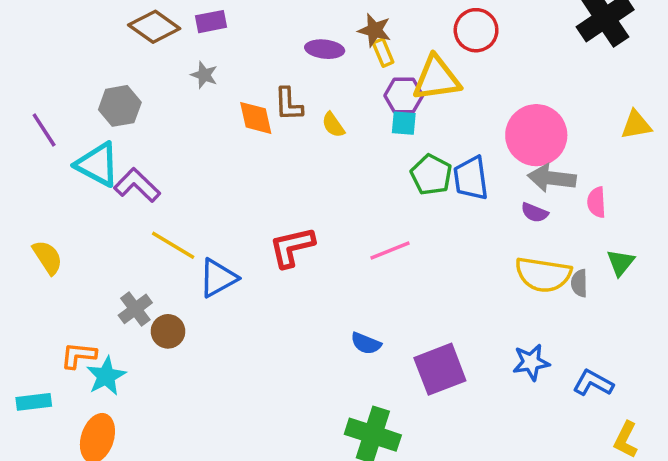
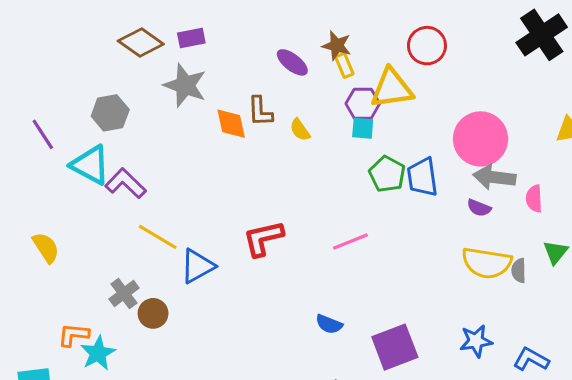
purple ellipse: (325, 49) -> (292, 62), turned 32
gray star: (204, 75) -> (185, 85), size x1.8

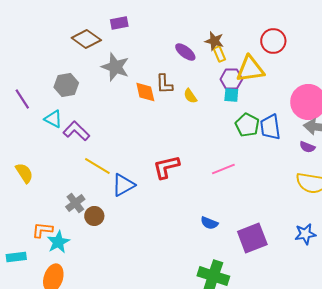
purple rectangle: (191, 38) -> (119, 23), moved
cyan triangle: (90, 165) -> (53, 119), size x0.7

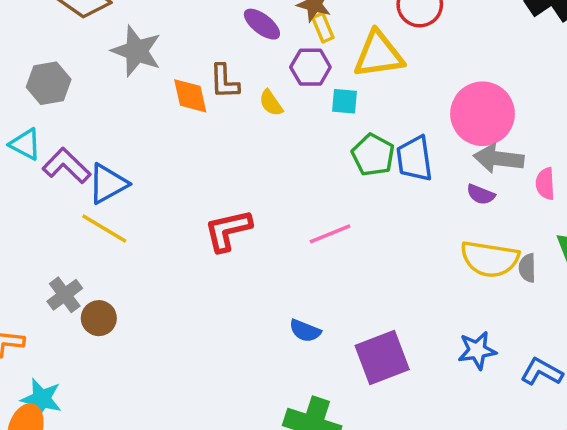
purple hexagon: (231, 79) -> (310, 67), moved
blue triangle: (123, 185) -> (108, 184), moved
cyan star: (58, 242) -> (41, 399), moved, turned -30

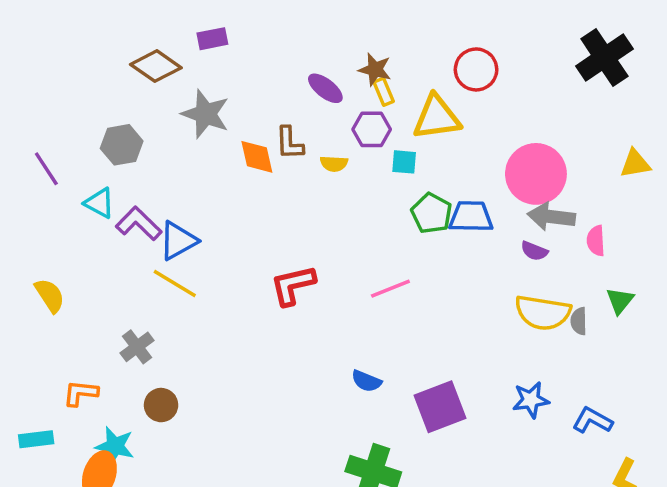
yellow semicircle: (271, 103) -> (334, 164), turned -52
blue trapezoid: (414, 159) -> (471, 217), turned 99
brown circle: (99, 318) -> (161, 405), moved

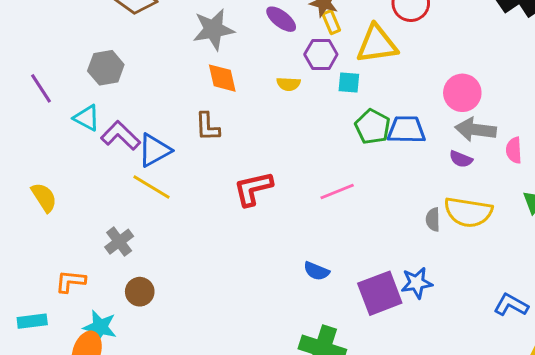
gray star: (206, 114) -> (213, 29), moved, turned -30
brown L-shape: (289, 143) -> (207, 127), moved
pink circle: (536, 174) -> (462, 93), size x0.7
gray semicircle: (579, 321) -> (433, 219), moved
blue star: (531, 400) -> (417, 283), moved

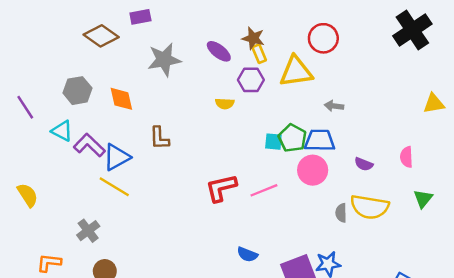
orange diamond: (222, 78) -> (121, 99), moved
cyan square: (349, 82) -> (273, 142), moved
pink circle: (462, 93) -> (313, 170), moved
gray arrow: (476, 130) -> (334, 106), moved, size x0.6
red L-shape: (253, 189) -> (221, 188), moved

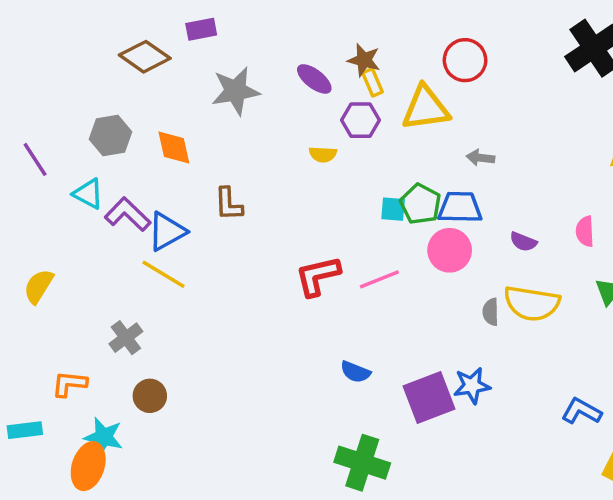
yellow semicircle: (28, 195) -> (38, 286), turned -115

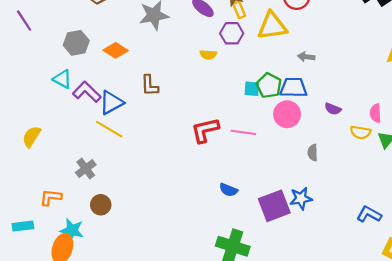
orange diamond: (174, 147) -> (116, 50), turned -45
purple line: (35, 159) -> (24, 21), moved
pink semicircle: (585, 231) -> (375, 113), moved
pink line: (379, 279) -> (243, 132), turned 30
yellow semicircle: (532, 303) -> (361, 132), moved, size x0.6

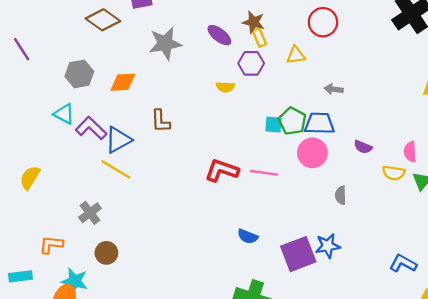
yellow triangle: (272, 26) -> (296, 55), size x0.6
orange diamond: (116, 50) -> (123, 82), turned -35
red L-shape: (205, 130) -> (222, 170), turned 32

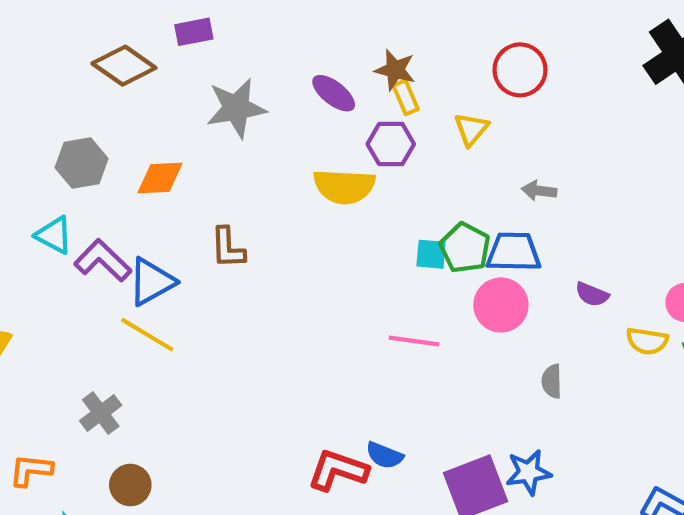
yellow triangle: (296, 55) -> (471, 129), turned -42
yellow semicircle: (225, 87) -> (344, 186), size x1.8
red L-shape: (222, 170) -> (338, 470), moved

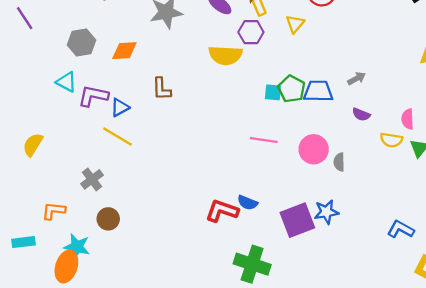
gray arrow: (539, 191) -> (357, 78), moved, turned 144
purple L-shape: (103, 261) -> (93, 96), turned -32
blue triangle: (151, 282) -> (120, 107), size x0.7
pink circle: (501, 305) -> (314, 149), moved

